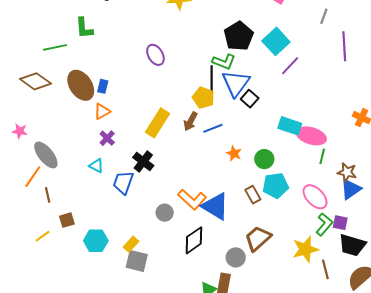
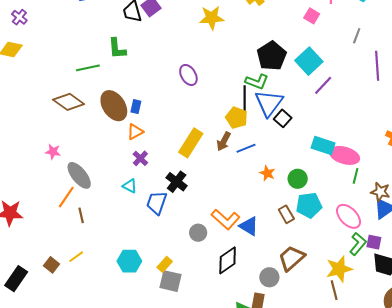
blue triangle: (215, 206) -> (249, 226), size x0.7
brown square: (67, 220) -> (52, 265), moved, turned -35
brown line: (325, 269) -> (334, 290), moved

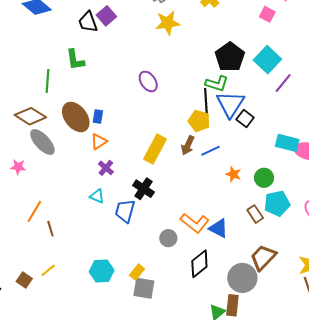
green line: (88, 68) -> (47, 81), turned -70
gray ellipse: (79, 175) -> (42, 142), moved
gray circle: (269, 277) -> (242, 278), size x1.5

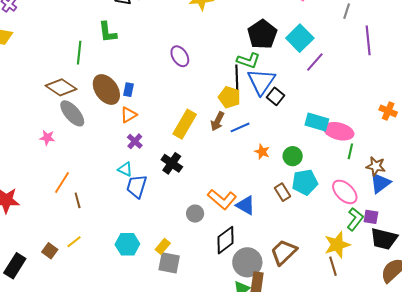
blue trapezoid: (125, 211) -> (137, 186), moved
brown trapezoid: (263, 257) -> (284, 252), moved
gray circle: (242, 278) -> (247, 262), moved

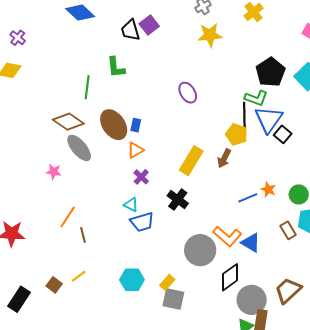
blue line: (240, 127) -> (248, 198), moved
blue trapezoid: (137, 186) -> (142, 222), turned -125
gray circle: (195, 214) -> (200, 250), size x1.8

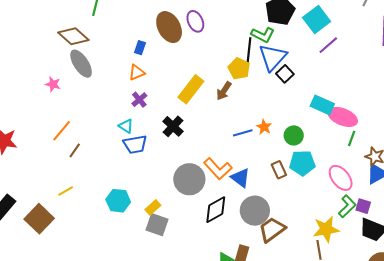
brown ellipse: (114, 125) -> (169, 27), moved
brown line: (83, 235) -> (75, 150), turned 42
brown square: (54, 285) -> (39, 219), moved, size x1.8
gray circle: (252, 300) -> (255, 211), moved

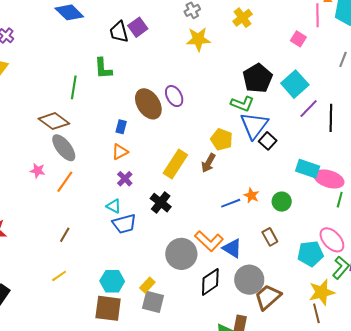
black line: (249, 51) -> (331, 118), moved
orange line: (62, 131) -> (65, 182), moved
cyan pentagon: (302, 163) -> (310, 254), moved
brown square: (39, 219) -> (108, 308), moved, turned -32

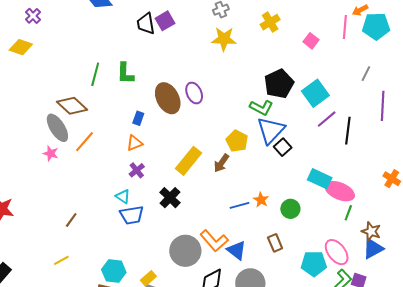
pink square: (298, 39) -> (311, 41), moved
green L-shape: (103, 68) -> (125, 73), moved
gray ellipse: (64, 148) -> (57, 128), moved
orange line: (65, 182) -> (85, 142), moved

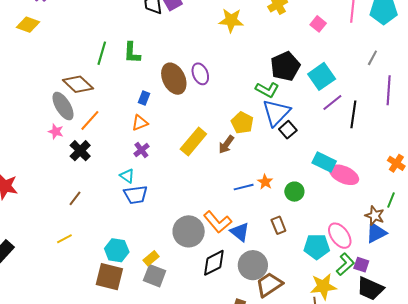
black cross: (170, 198) -> (80, 151), moved
green line: (348, 213) -> (391, 200), moved

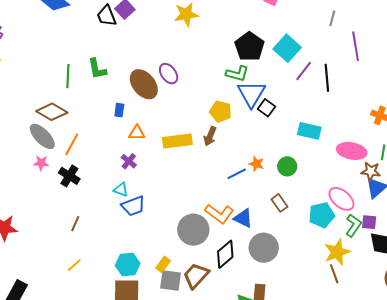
orange triangle: (140, 123) -> (137, 133), moved, turned 36
yellow rectangle: (193, 142) -> (177, 141), turned 56
pink ellipse: (344, 175) -> (352, 151), moved
brown trapezoid: (269, 285) -> (196, 276), moved

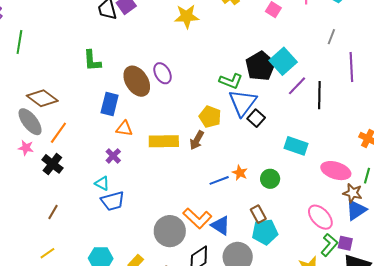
black pentagon: (249, 47) -> (260, 66), moved
green line: (68, 76) -> (19, 42), moved
blue rectangle: (119, 110) -> (110, 104), size x1.6
cyan pentagon: (322, 215) -> (265, 232), moved

